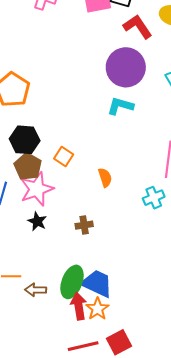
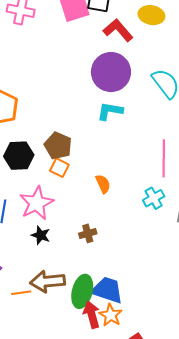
brown pentagon: (28, 167) -> (58, 146), moved
brown arrow: (36, 290) -> (47, 281), moved, size x1.6

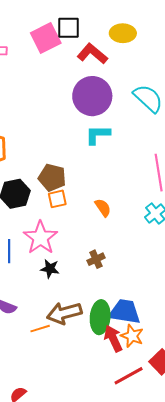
orange square: (59, 168) -> (57, 199), turned -30

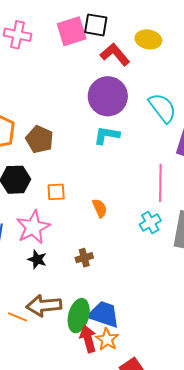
brown pentagon: (52, 177) -> (40, 139), moved
orange line: (40, 329) -> (18, 317), turned 30

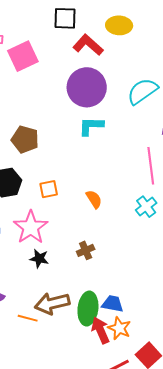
pink square: (72, 31) -> (23, 56), moved
cyan semicircle: (162, 108) -> (142, 91), turned -80
blue trapezoid: (104, 314) -> (113, 304), size x0.7

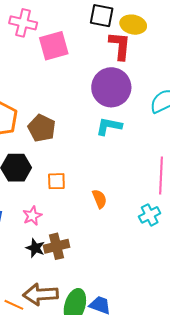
yellow ellipse: (119, 25) -> (133, 25), moved
red L-shape: (88, 45) -> (120, 46), turned 44
pink star: (31, 227) -> (32, 216), size x0.6
brown cross: (86, 250) -> (56, 246), moved, size x1.4

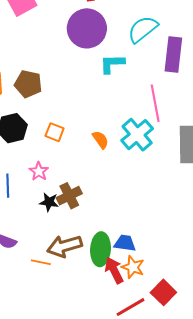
cyan L-shape: (109, 126) -> (112, 64), moved
orange square: (56, 181) -> (55, 132), turned 36
cyan cross: (150, 215) -> (137, 135), moved, size x1.5

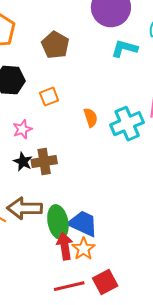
brown pentagon: (28, 84) -> (55, 45), moved
orange square: (55, 132) -> (49, 97), turned 30
blue trapezoid: (125, 243) -> (83, 223), size x1.4
green ellipse: (101, 249) -> (58, 222), turned -32

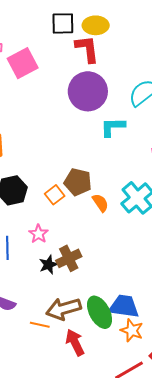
brown pentagon: (55, 45) -> (78, 182), moved
black star: (23, 162) -> (48, 265), turned -30
red arrow: (65, 246) -> (75, 342), moved

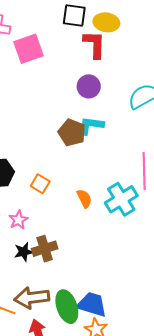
purple circle: (88, 91) -> (89, 86), size x0.6
cyan L-shape: (113, 127) -> (91, 125), moved
brown pentagon: (78, 182) -> (72, 133), moved
orange square: (55, 195) -> (40, 184), turned -30

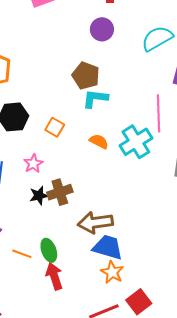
cyan L-shape: (91, 125) -> (95, 98), moved
orange semicircle: (84, 198) -> (99, 141), turned -36
brown arrow: (32, 298) -> (95, 223), moved
green ellipse: (67, 307) -> (49, 250), moved, size x0.7

